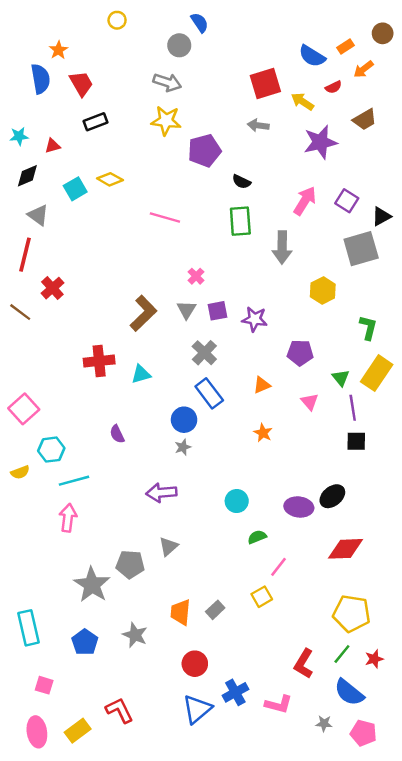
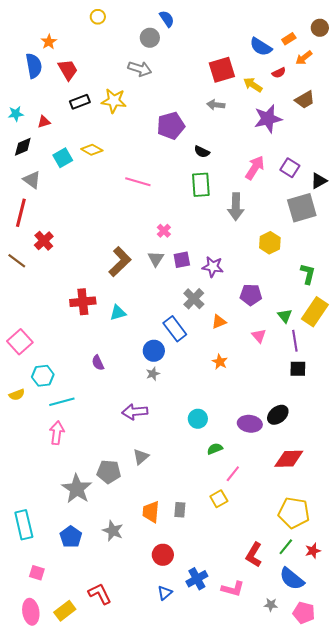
yellow star: (166, 121) -> (114, 101), moved
gray cross: (204, 353) -> (194, 299), moved
gray rectangle: (215, 610) -> (180, 510), turned -42
blue triangle: (197, 709) -> (165, 593), size x0.6

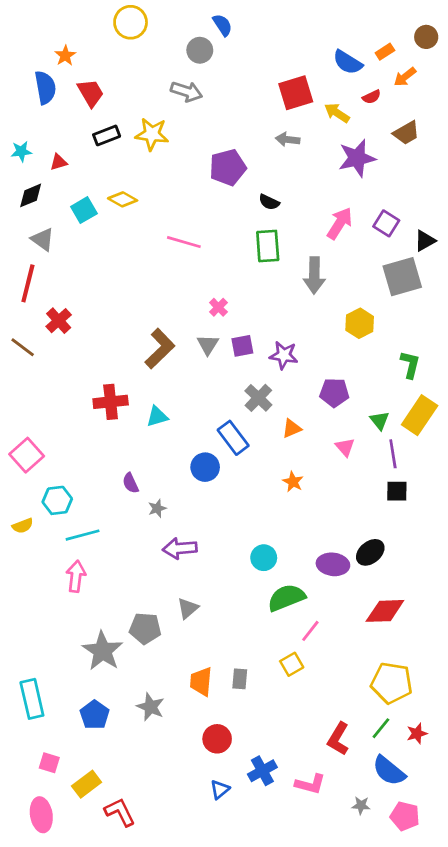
yellow circle: (98, 17) -> (131, 22), size x1.6
gray star: (153, 374) -> (157, 508), moved
green semicircle: (215, 449) -> (286, 598), size x1.8
red L-shape: (100, 594) -> (120, 812), moved
yellow rectangle: (65, 611) -> (87, 784), moved

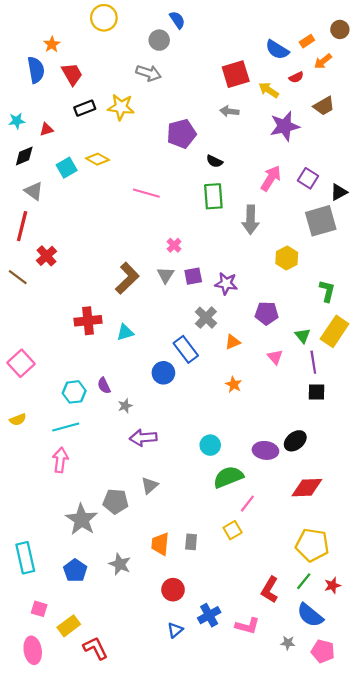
cyan hexagon: (57, 500) -> (74, 392), moved

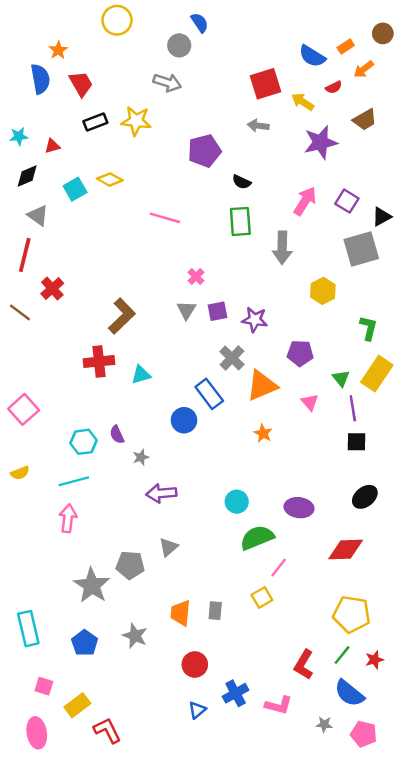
brown L-shape: (127, 278) -> (122, 316), moved
orange triangle: (233, 342) -> (262, 385), size x1.8
black ellipse: (295, 441) -> (365, 497), moved

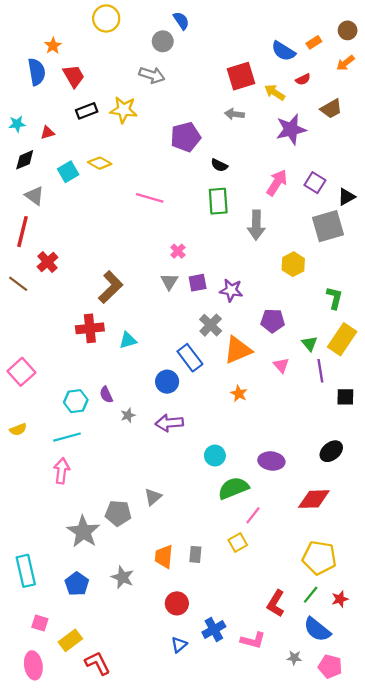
orange arrow: (364, 69) -> (345, 63), moved
black square: (356, 442) -> (345, 397), moved
purple arrow: (161, 493) -> (169, 423), moved

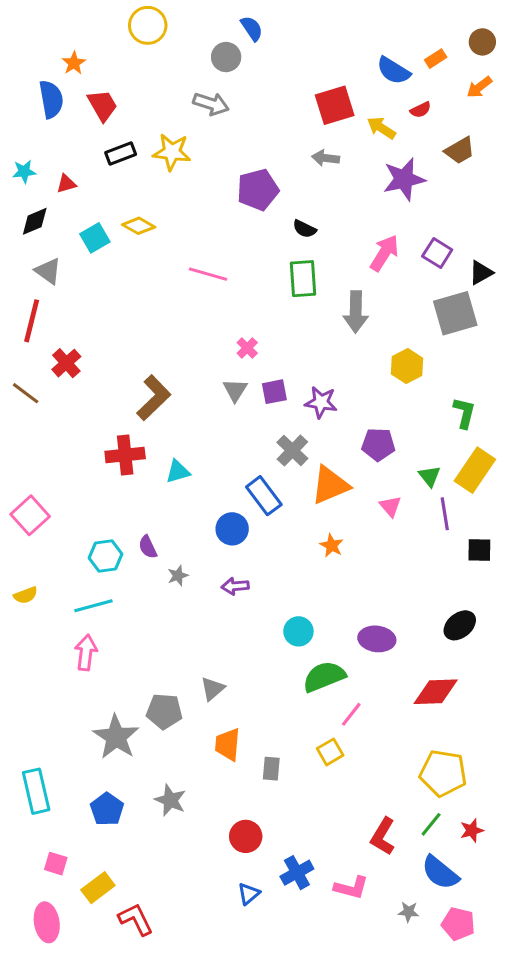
purple arrow: (169, 423) -> (235, 586), size x0.7
orange trapezoid: (164, 557) -> (228, 744), moved

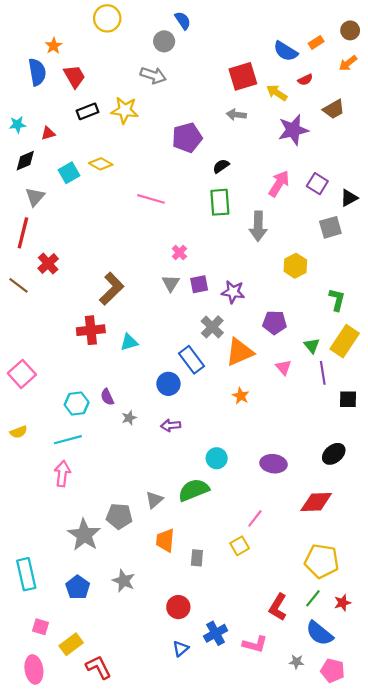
black semicircle: (304, 229) -> (221, 166), turned 119
gray triangle: (48, 271) -> (35, 197), turned 35
gray square: (455, 313) -> (330, 227), size x0.7
green semicircle: (324, 677) -> (194, 490), moved

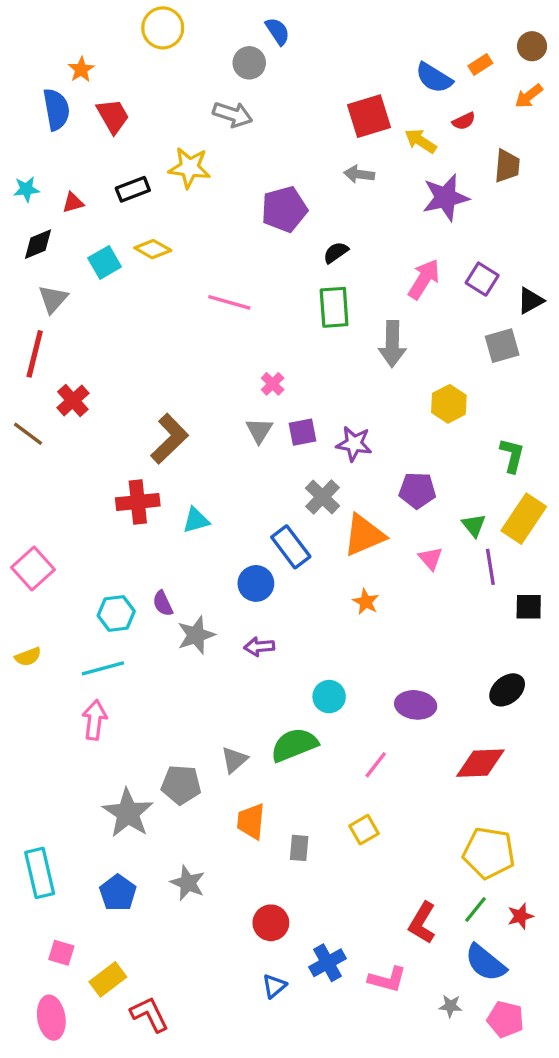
brown trapezoid: (334, 109) -> (507, 166), turned -55
black rectangle: (88, 111) -> (133, 189), moved
gray star: (129, 418) -> (196, 635), size x1.6
pink line: (255, 518) -> (376, 765), moved

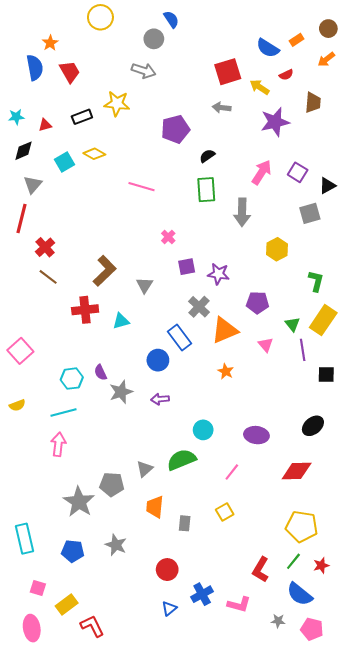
gray triangle: (259, 430) -> (145, 285), moved
brown line: (28, 434) -> (48, 277), moved
blue pentagon: (118, 893) -> (73, 551), turned -30

